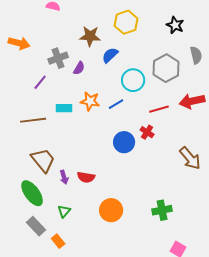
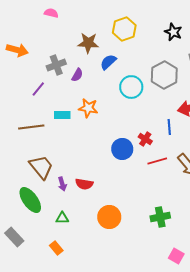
blue line: (116, 104) -> (169, 127), moved, turned -63
red line: (159, 109) -> (157, 161), moved
green triangle: (64, 211) -> (62, 218), turned 48
gray rectangle: (36, 226) -> (14, 237), moved

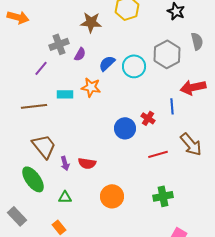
orange arrow: (17, 50) -> (18, 17), moved
blue semicircle: (108, 62) -> (107, 63), moved
red line: (157, 161) -> (158, 154), moved

